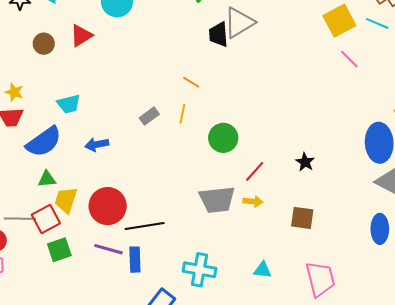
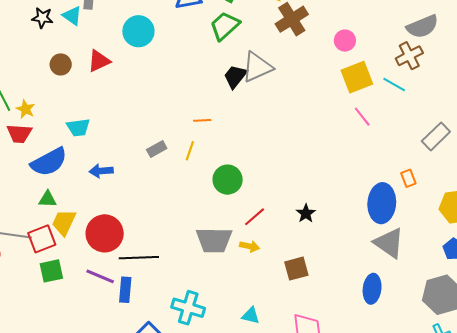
black trapezoid: (218, 34) -> (235, 76), turned 36
orange line: (191, 82) -> (202, 120), turned -42
brown square: (302, 218) -> (296, 269), turned -30

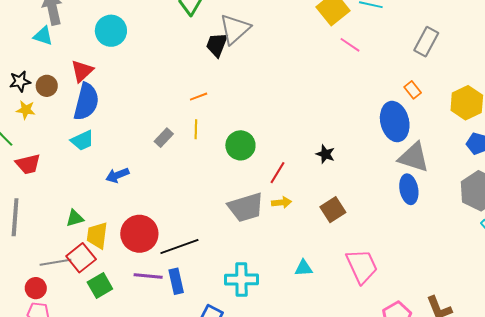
black star: (42, 18) -> (20, 81), moved
yellow star: (26, 109) -> (26, 110), moved
blue semicircle: (49, 162) -> (86, 102), moved, turned -30
blue ellipse: (372, 289) -> (409, 189), moved

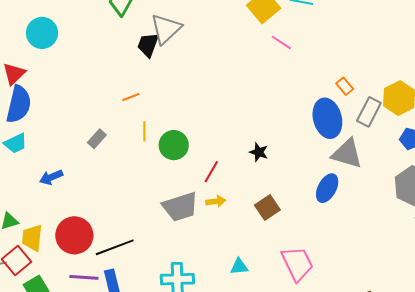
gray rectangle: (426, 42) -> (369, 112), moved
yellow line: (196, 129) -> (144, 131), moved
blue ellipse: (409, 189) -> (327, 188), moved, turned 40

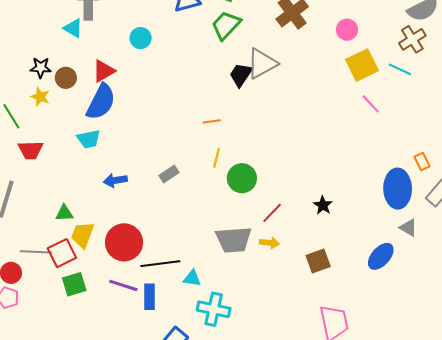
cyan circle: (42, 33) -> (141, 38), size x0.7
gray rectangle: (97, 139) -> (169, 174), moved
gray triangle: (347, 154) -> (408, 228), size x0.6
cyan triangle: (239, 267) -> (192, 278), moved

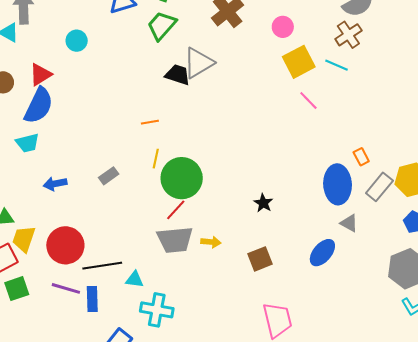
black trapezoid: (241, 75) -> (178, 75), turned 76
green circle: (242, 178) -> (182, 178), size x1.4
red line: (272, 213) -> (176, 210), moved

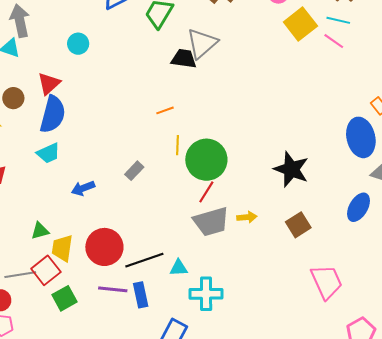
pink line: (308, 101) -> (334, 41), moved
black star: (263, 203) -> (291, 169), size x1.8

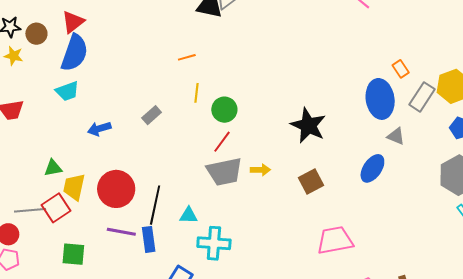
green circle: (206, 160) -> (224, 110), size x0.6
black line: (144, 260) -> (155, 205), turned -63
pink trapezoid: (326, 282) -> (335, 240), turned -81
green square: (64, 298) -> (73, 254), moved, turned 30

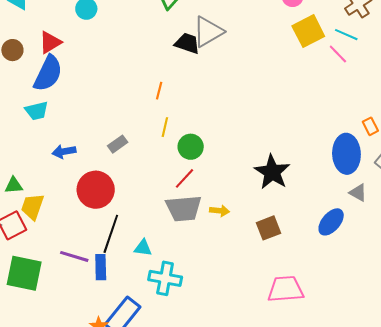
orange line: (187, 57) -> (159, 91), turned -66
red circle: (116, 189) -> (96, 190), moved
green square: (73, 254) -> (24, 273), size x1.5

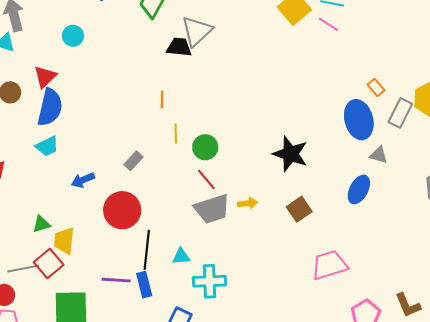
red line: (185, 178) -> (206, 179), turned -70

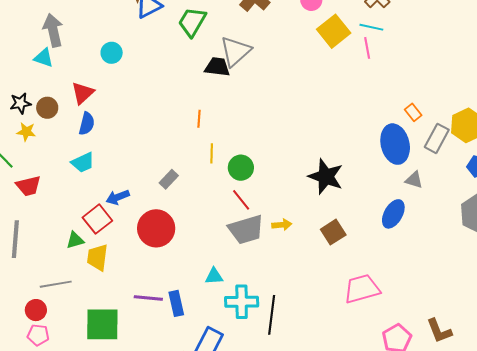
pink line: (328, 24) -> (367, 48), turned 45
blue semicircle: (50, 107) -> (87, 124), size x0.6
black line: (147, 250) -> (272, 315), moved
red square: (49, 263) -> (97, 219), moved

